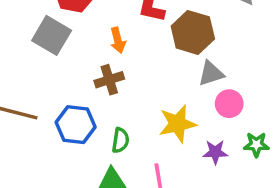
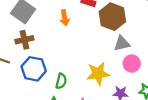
brown cross: (109, 80) -> (24, 40), moved

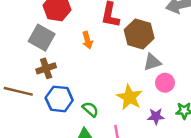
yellow star: (98, 74) -> (130, 97), turned -30
green semicircle: (61, 81) -> (90, 109), turned -56

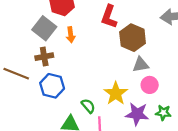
orange arrow: (87, 40) -> (71, 35), moved
green semicircle: (90, 109) -> (88, 106), moved
purple star: (156, 116) -> (137, 114), size x1.5

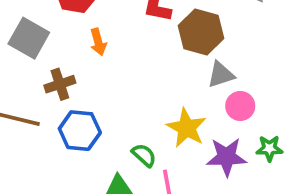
gray square: (44, 28) -> (29, 38), moved

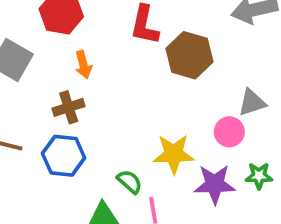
gray triangle: (221, 75) -> (252, 103), moved
brown cross: (60, 84) -> (69, 107), moved
yellow star: (186, 128) -> (174, 154), turned -30

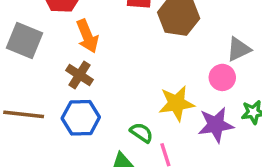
orange arrow: (83, 65) -> (87, 36), size x1.4
brown cross: (69, 107) -> (79, 75), turned -32

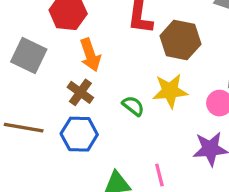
yellow star: (176, 103) -> (170, 91), moved
green semicircle: (141, 133) -> (133, 106), moved

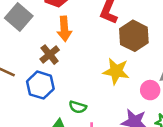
green semicircle: (133, 106) -> (78, 107), moved, turned 144

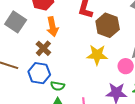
green semicircle: (78, 107) -> (58, 86), moved

